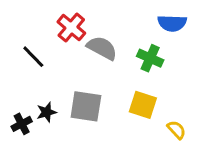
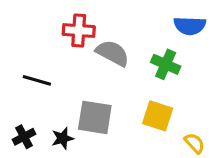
red cross: (71, 28) -> (79, 31), turned -36
black line: (33, 57) -> (37, 80), moved, turned -30
black star: (46, 112) -> (63, 138), moved

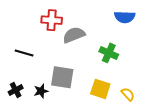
gray semicircle: (113, 53) -> (74, 35), turned -50
green cross: (166, 64) -> (109, 53), moved
yellow square: (158, 116) -> (100, 89), moved

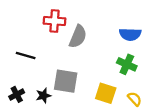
blue semicircle: (125, 17) -> (130, 34), moved
gray semicircle: (74, 35) -> (78, 37), turned 135
green cross: (109, 53) -> (127, 64), moved

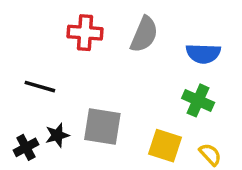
gray semicircle: (78, 37) -> (144, 34), moved
black star: (43, 96) -> (57, 135), moved

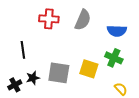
black line: (40, 87) -> (23, 50), turned 66
yellow square: (165, 146) -> (89, 69), moved

